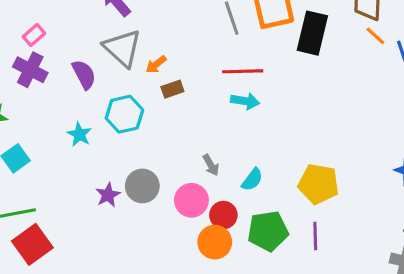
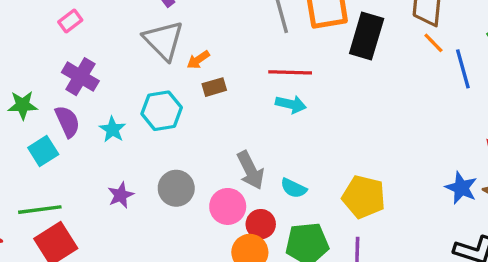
purple cross: (30, 70) -> (80, 77), moved
purple semicircle: (84, 74) -> (67, 121), moved
gray arrow: (211, 165) -> (250, 170), size x1.6
cyan semicircle: (252, 180) -> (294, 188), turned 75
purple star: (108, 195) -> (121, 195), moved

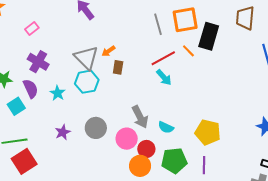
gray triangle: (164, 40) -> (86, 58), moved
orange line: (433, 43) -> (188, 51), moved
red line: (290, 72) -> (163, 58), turned -30
brown rectangle: (214, 87) -> (118, 67), turned -64
cyan arrow: (291, 104) -> (164, 77), turned 36

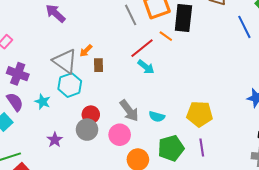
red circle: (146, 149) -> (91, 115), moved

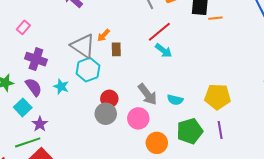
orange line: (166, 36) -> (215, 18), moved, turned -40
purple star: (55, 140) -> (40, 124), moved

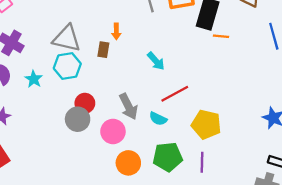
red line: (159, 32) -> (175, 94), moved
orange arrow: (104, 35) -> (116, 31), moved, turned -56
gray triangle: (83, 46) -> (67, 38), turned -32

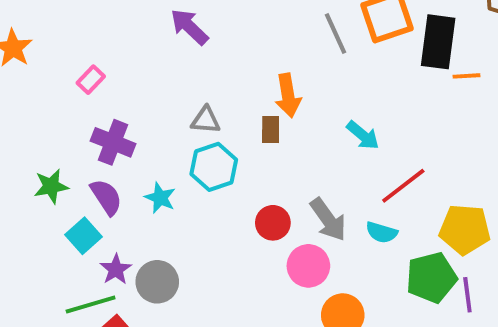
orange arrow: (116, 31) -> (288, 95), size x1.5
gray triangle: (67, 38) -> (206, 120), size x0.6
red circle: (85, 103) -> (273, 223), moved
gray circle: (78, 119) -> (157, 282), moved
green pentagon: (168, 157) -> (431, 278), moved

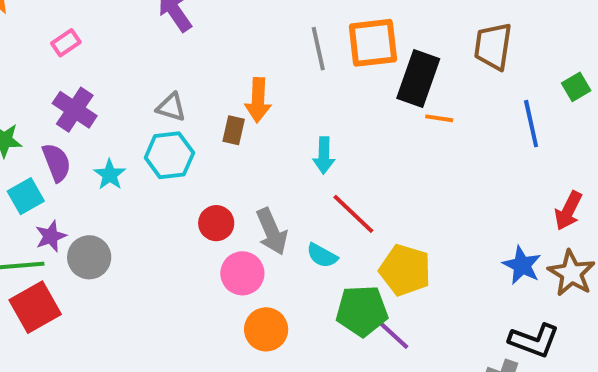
cyan arrow: (363, 135) -> (324, 155), turned 40
red line: (403, 186) -> (353, 214), turned 69
purple line: (467, 295) -> (394, 335), turned -52

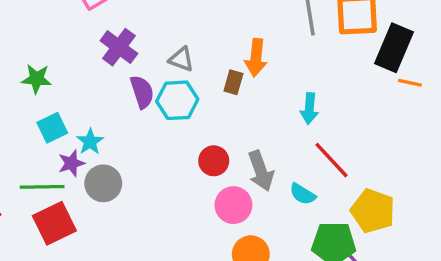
purple cross: (75, 110) -> (119, 47), moved
purple semicircle: (56, 162) -> (142, 92), moved
cyan star: (110, 175) -> (90, 142), moved

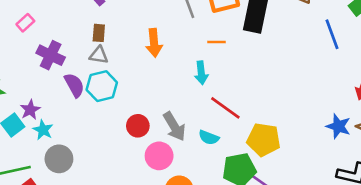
brown rectangle: (233, 82) -> (99, 33), moved
orange line: (410, 83) -> (216, 42), moved
purple star: (71, 163) -> (30, 110), moved

